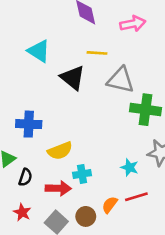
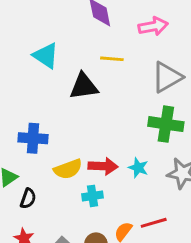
black triangle: (73, 78) -> (84, 86), turned -48
gray triangle: (121, 80) -> (167, 77), moved, turned -44
cyan star: (129, 167) -> (138, 168), moved
red arrow: (58, 188) -> (103, 166), moved

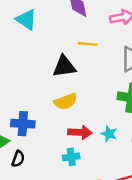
cyan triangle: (46, 56) -> (26, 20), moved
blue cross: (33, 138) -> (23, 124), moved
yellow semicircle: (68, 169) -> (66, 102), moved

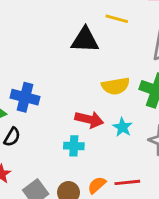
yellow semicircle: (66, 102) -> (116, 86), moved

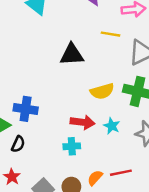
yellow line: (117, 19) -> (111, 34), moved

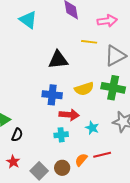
blue cross: (26, 109) -> (52, 95), moved
cyan star: (112, 126) -> (92, 128), moved

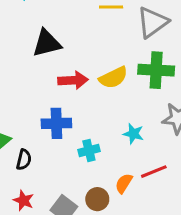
black triangle: (58, 60) -> (47, 43), moved
blue cross: (52, 95) -> (56, 123), moved
red arrow: (69, 115) -> (73, 80), moved

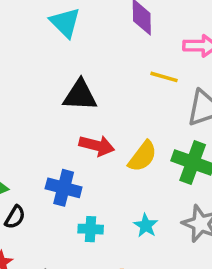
yellow semicircle: (113, 78) -> (143, 156), turned -44

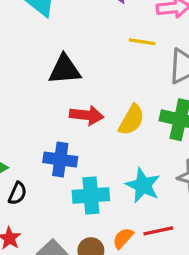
cyan star: (146, 226) -> (143, 185), size x1.5
cyan cross: (91, 229) -> (91, 195), size x1.5

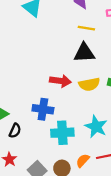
yellow line: (142, 42) -> (86, 28), moved
black triangle: (65, 69) -> (84, 53), moved
yellow semicircle: (132, 120) -> (89, 84), turned 48

